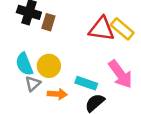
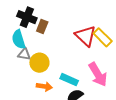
red triangle: (102, 29) -> (86, 36), turned 30
cyan semicircle: (24, 64) -> (19, 39), moved
gray triangle: (33, 84) -> (24, 54), moved, turned 48

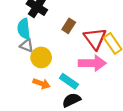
brown rectangle: (42, 26) -> (69, 26), moved
pink arrow: (98, 74) -> (92, 63), moved, turned -70

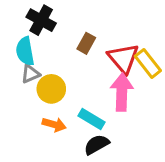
gray triangle: (27, 45) -> (30, 74), turned -40
pink arrow: (92, 63) -> (122, 92), turned -84

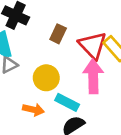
yellow circle: (51, 89) -> (46, 78), moved

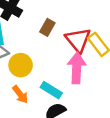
yellow circle: (46, 78) -> (21, 65), moved
orange arrow: (33, 110) -> (20, 94), turned 36

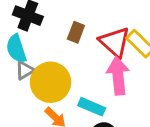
yellow circle: (21, 65) -> (51, 82), size x1.4

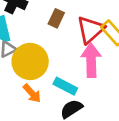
red triangle: (115, 42) -> (90, 30), turned 32

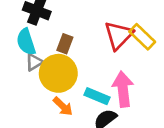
brown rectangle: (56, 18) -> (65, 44), moved
pink arrow: (91, 60) -> (123, 89), moved

